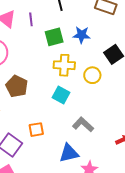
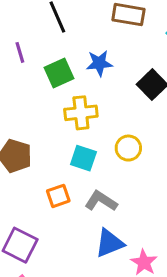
yellow circle: (92, 75) -> (128, 148), moved
gray L-shape: (83, 125) -> (101, 201), moved
orange square: (36, 130) -> (58, 196), moved

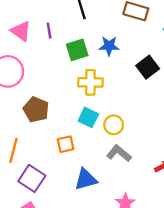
yellow circle: (128, 148) -> (114, 125), moved
gray L-shape: (101, 201) -> (119, 153), moved
blue triangle: (109, 243) -> (86, 179), moved

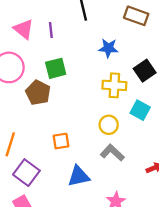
green square: (77, 50) -> (56, 68), moved
yellow cross: (90, 82) -> (114, 85), moved
brown pentagon: (36, 110) -> (38, 93), moved
cyan square: (88, 117) -> (140, 110), moved

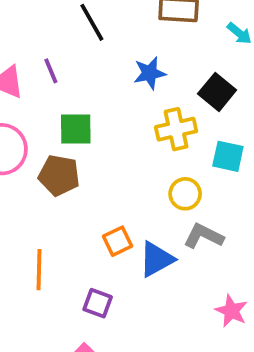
green square: (56, 68) -> (76, 129), turned 30
purple square: (26, 173) -> (98, 303), moved, size x0.7
blue triangle: (79, 176) -> (156, 259), moved

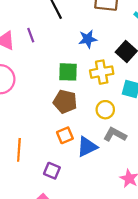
green square: (76, 129) -> (68, 72), moved
brown pentagon: (59, 175) -> (65, 102), moved

